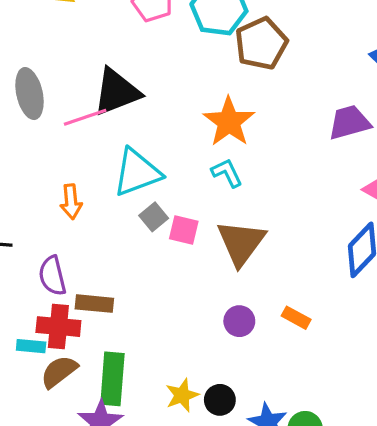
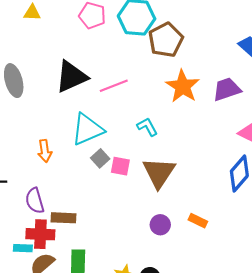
pink line: (85, 117) -> (114, 86), moved
orange star: (229, 122) -> (183, 86), moved

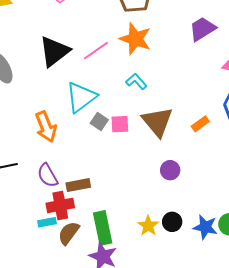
orange star: (183, 86) -> (135, 39), moved
orange arrow: (45, 151) -> (46, 127), size x1.4
orange rectangle: (198, 221) -> (200, 124), moved, turned -48

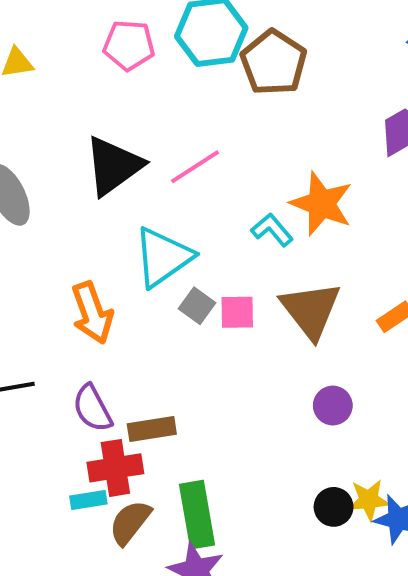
orange star: (135, 39) -> (321, 204), moved
yellow star: (148, 226) -> (369, 500), moved, turned 30

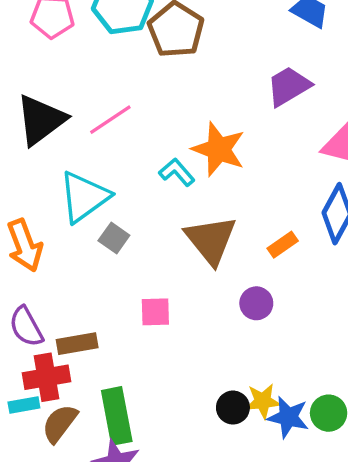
pink square: (237, 312) -> (155, 312), moved
purple circle: (333, 406) -> (256, 303), moved

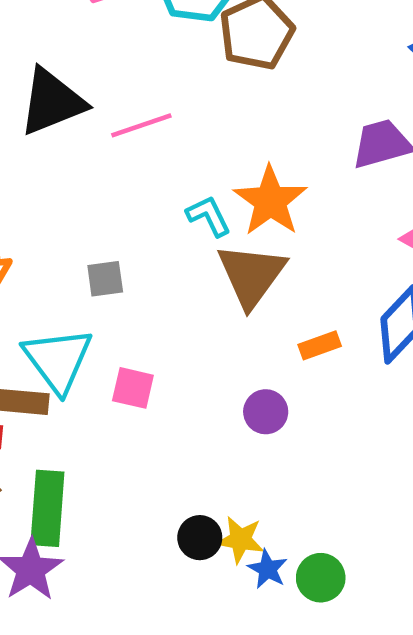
cyan triangle: (84, 197) -> (58, 360), moved, turned -46
gray square: (114, 238) -> (105, 279), turned 32
brown triangle: (211, 240) -> (251, 275), moved
blue star: (288, 417) -> (267, 569), size x0.7

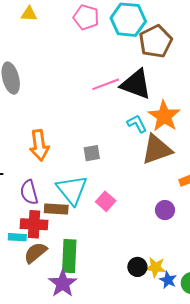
black triangle: (52, 102) -> (136, 84), moved, turned 44
brown triangle: (251, 275) -> (157, 149), turned 36
pink square: (133, 388) -> (106, 201), turned 30

